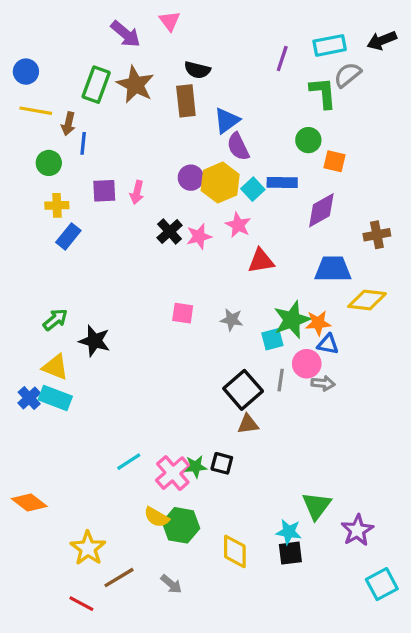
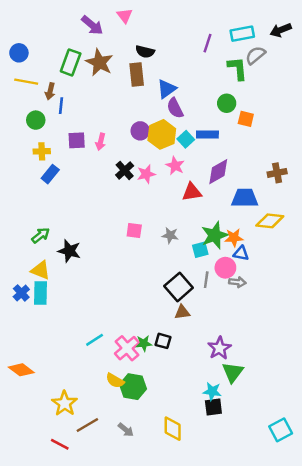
purple diamond: (321, 210) -> (218, 172), moved
cyan rectangle: (55, 398) -> (41, 293), turned 70
purple star: (357, 530) -> (219, 348), moved
yellow diamond: (235, 551) -> (173, 429), moved

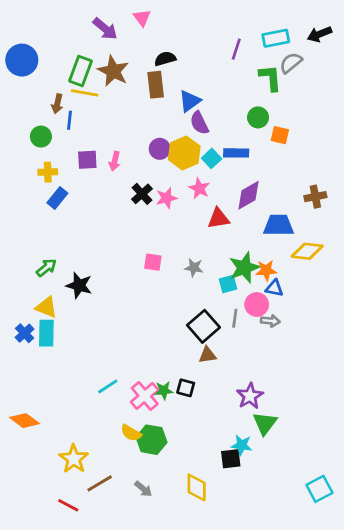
black semicircle: (145, 52) -> (165, 59), turned 150
blue circle: (19, 53) -> (22, 60), size x1.5
yellow line: (26, 82) -> (85, 93), moved
black square: (213, 407) -> (231, 459), moved

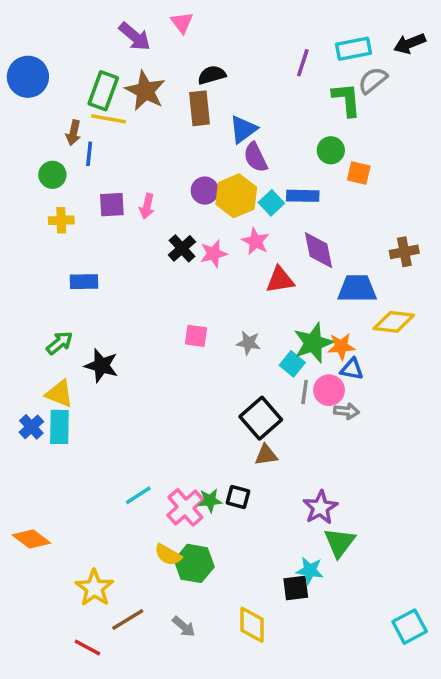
purple diamond: (248, 195) -> (319, 250), turned -72
blue rectangle: (57, 198) -> (84, 282), moved, turned 50
cyan square: (228, 284) -> (292, 364), turned -36
gray line: (235, 318) -> (305, 392), moved

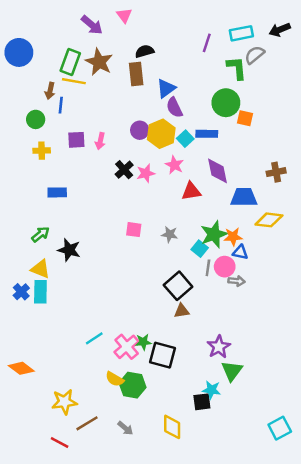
green circle: (331, 150) -> (226, 103), size x1.5
black square: (238, 497) -> (162, 355), moved, size x1.6
yellow star: (94, 588) -> (64, 402), turned 30

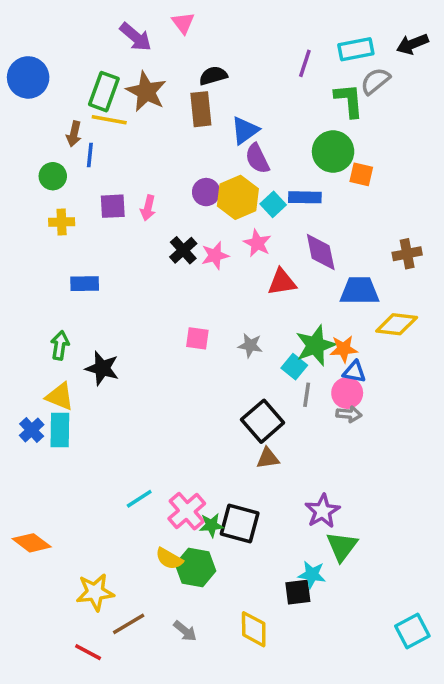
green arrow: (40, 234) -> (60, 345), turned -42
pink circle: (225, 267) -> (347, 393), moved
green star: (143, 342) -> (211, 525), moved

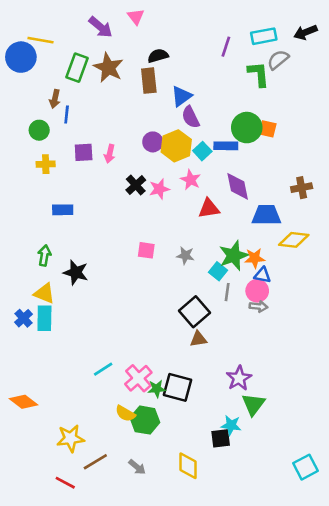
yellow line: (109, 120) -> (40, 40), moved
green circle: (333, 152) -> (247, 128), moved

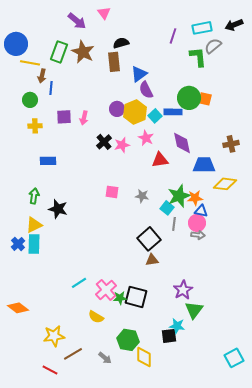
yellow line: (40, 40) -> (30, 63), moved
yellow triangle: (44, 293) -> (34, 225), turned -48
green hexagon: (145, 420) -> (128, 340), moved

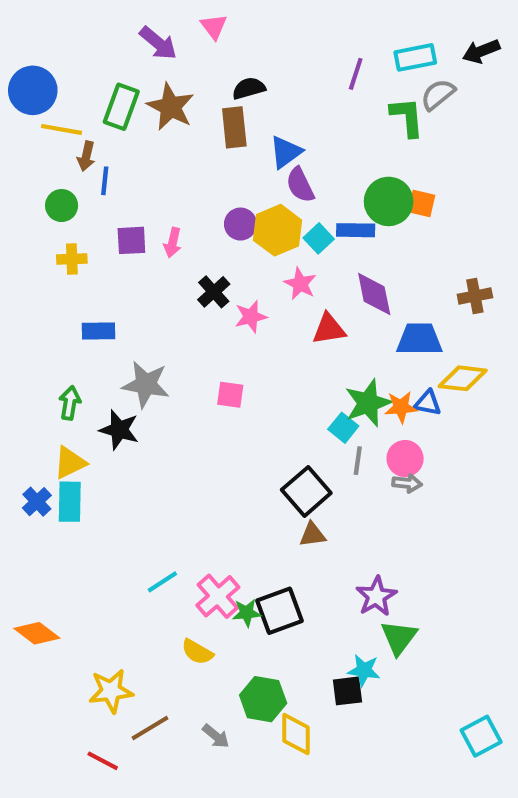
pink star: (122, 145) -> (251, 317), moved
gray star: (142, 196) -> (146, 384), moved, size x1.6
blue triangle: (201, 211) -> (428, 403), moved
black square: (136, 297) -> (280, 611), turned -35

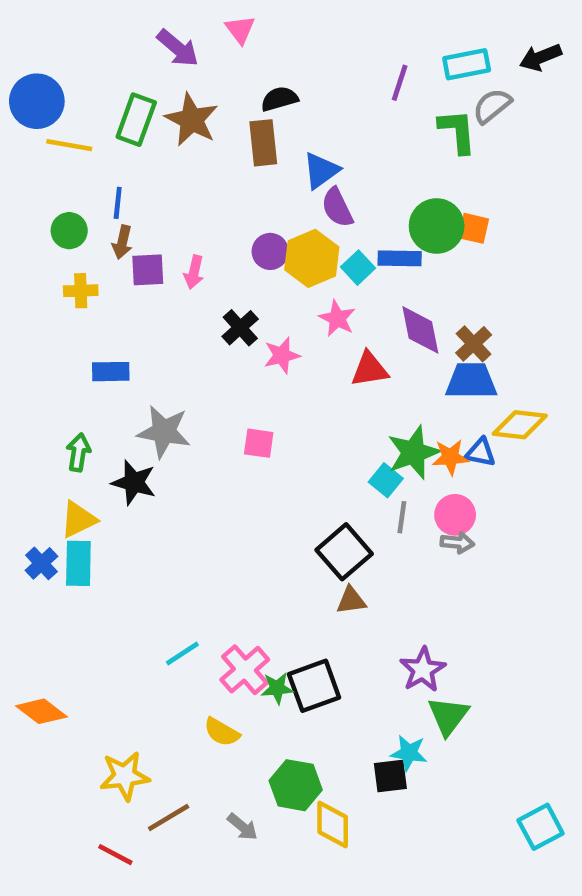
brown arrow: (86, 156) -> (122, 242), moved
brown cross: (475, 296) -> (474, 344), moved, turned -32

